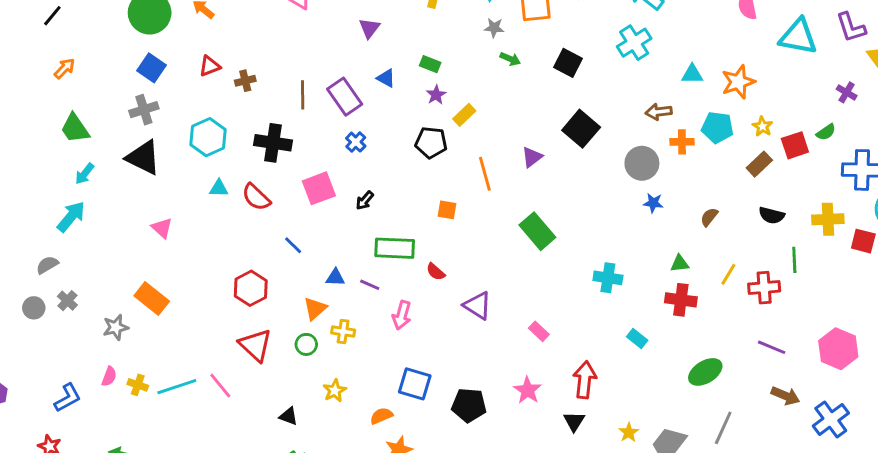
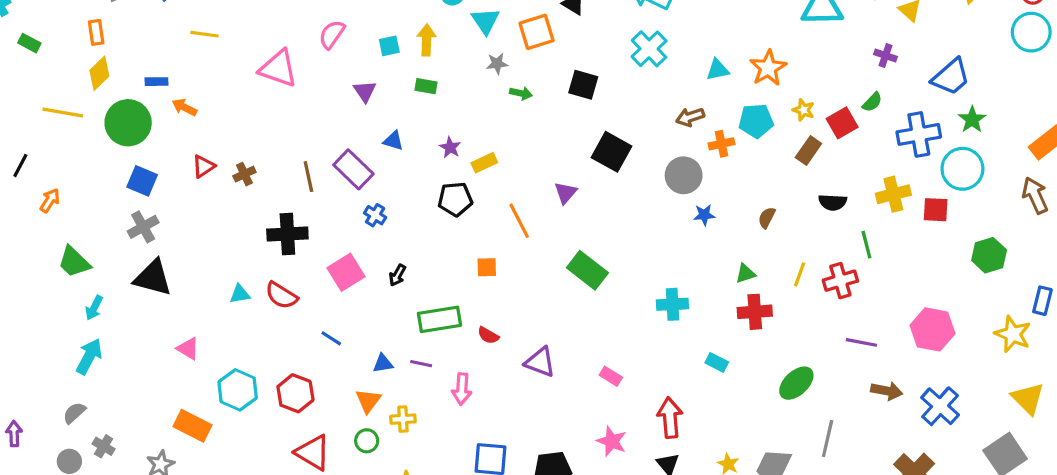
black line: (52, 16) -> (20, 165), moved
green rectangle: (430, 64) -> (426, 86), moved
yellow rectangle: (464, 115) -> (484, 163), turned 30
cyan hexagon: (208, 137) -> (238, 390), moved

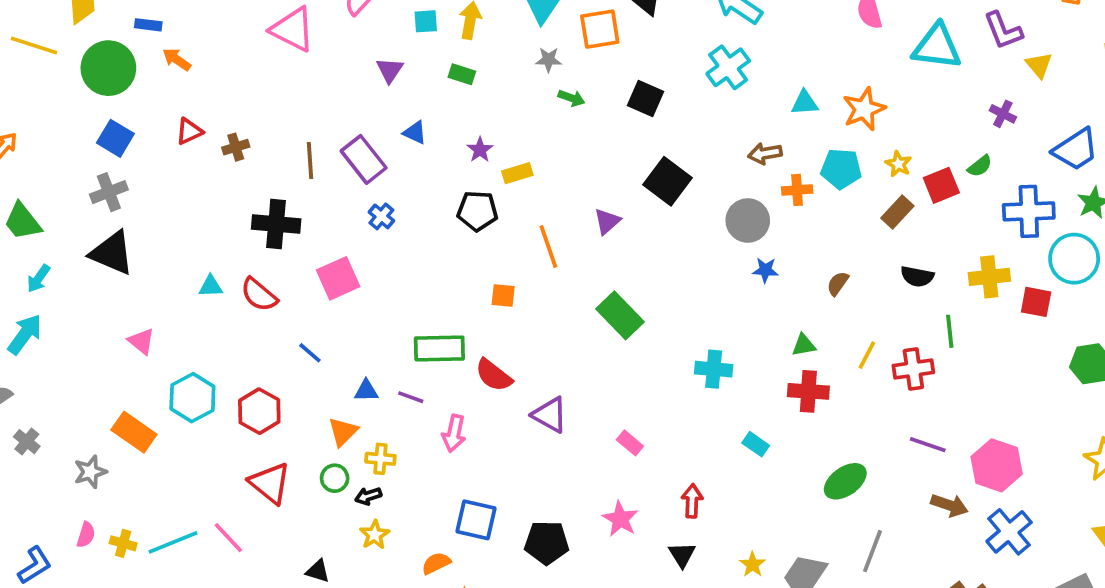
black arrow: (397, 275) -> (368, 496), moved, turned 35
pink hexagon: (933, 329) -> (997, 465), moved
red semicircle: (488, 335) -> (494, 375), size x1.5
red arrow: (670, 418) -> (692, 501), size x0.7

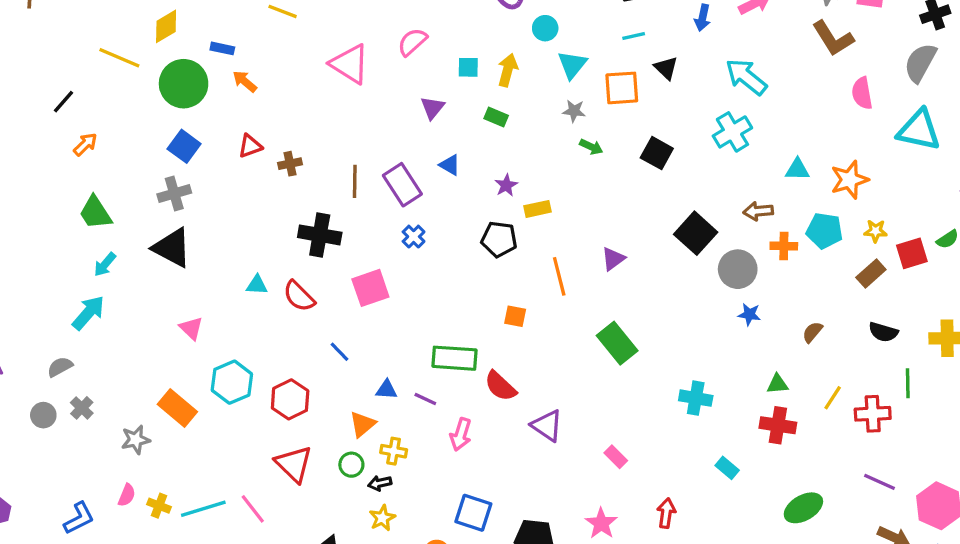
yellow star: (898, 164) -> (876, 231), turned -30
black square: (667, 181) -> (696, 233), moved

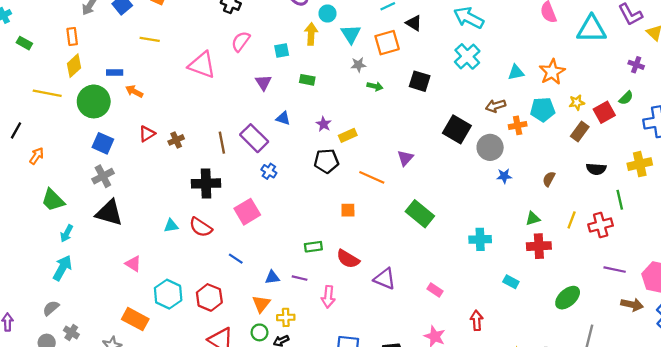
yellow arrow: (508, 70) -> (311, 34), moved
orange line: (559, 276) -> (372, 177), turned -40
green rectangle: (455, 358) -> (313, 247), size x0.6

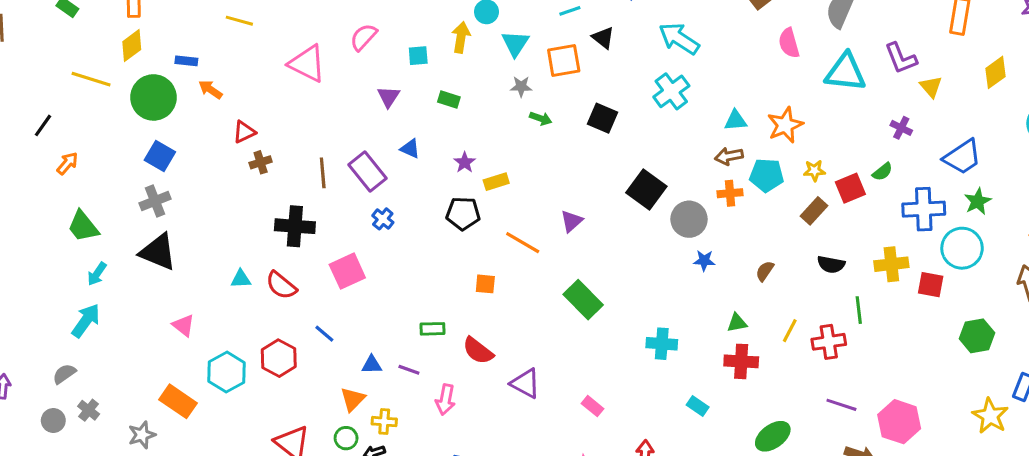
brown arrow: (496, 106) -> (729, 156), moved
red triangle: (147, 134) -> (244, 132), moved
red hexagon: (209, 297) -> (279, 358), moved

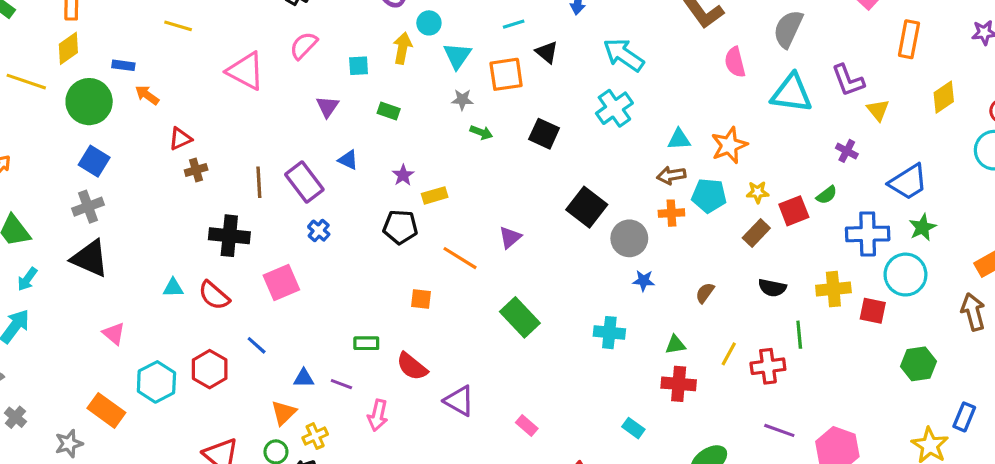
cyan cross: (662, 344) -> (609, 333), moved
yellow cross: (384, 422) -> (315, 436), turned -30

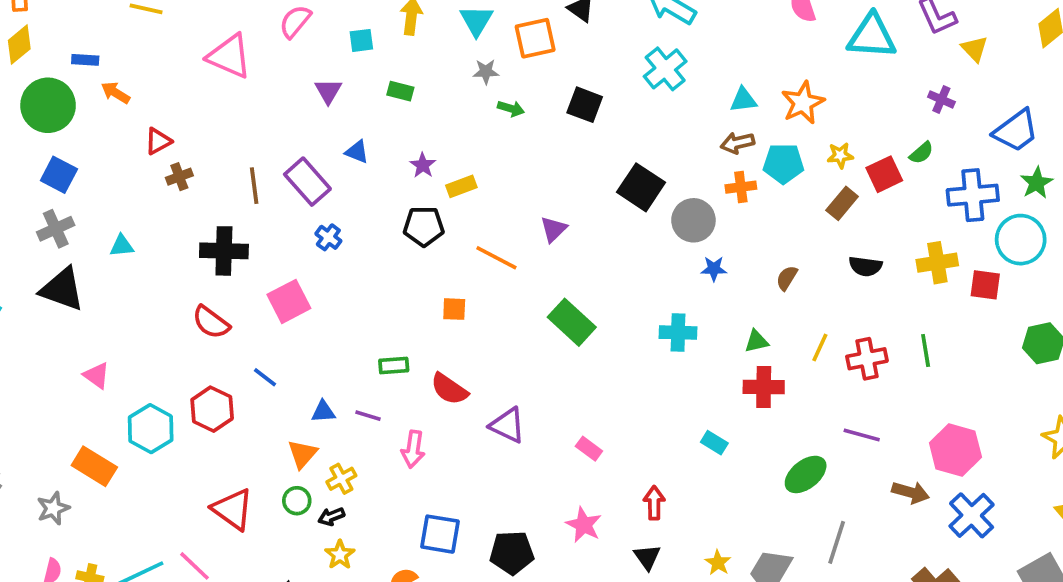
cyan triangle: (173, 288) -> (122, 246), moved
green line: (799, 335) -> (926, 351), moved
purple line: (779, 430) -> (862, 435), moved

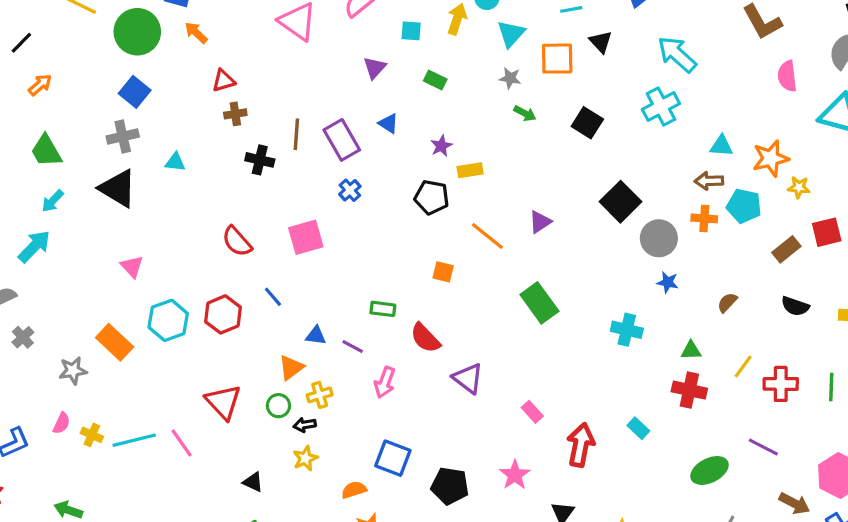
yellow star: (840, 155) -> (799, 187), moved
black cross: (224, 251) -> (260, 160), moved, size x0.7
red arrow: (654, 503) -> (581, 445), moved, size x1.5

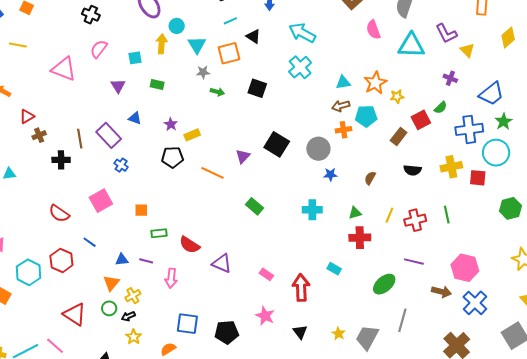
black square: (620, 202) -> (277, 144), moved
orange square: (443, 272) -> (141, 210), moved
green rectangle: (539, 303) -> (255, 206), size x0.7

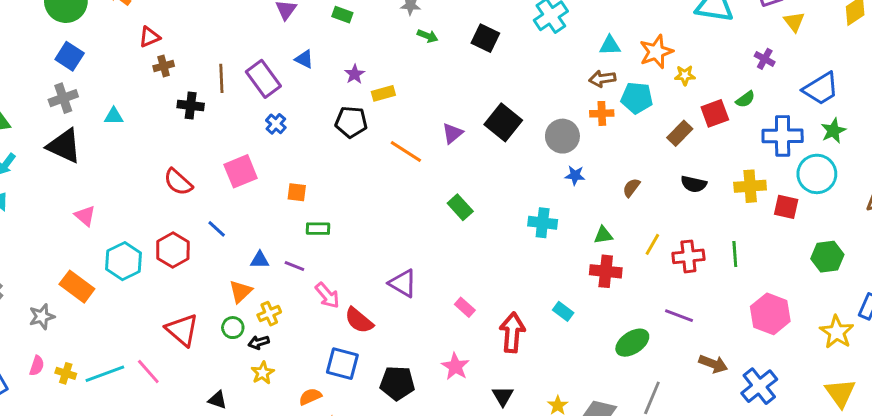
red semicircle: (190, 245) -> (359, 320), moved
pink hexagon: (465, 268) -> (770, 314), moved
pink arrow: (171, 278) -> (327, 295), turned -54

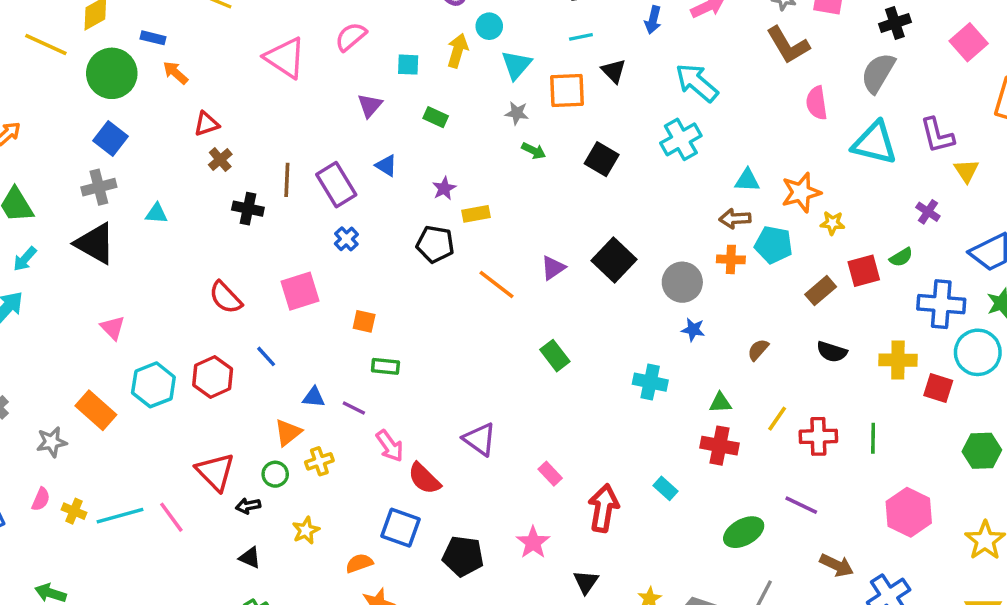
brown cross: (164, 66) -> (220, 160), turned -30
black arrow: (259, 342) -> (248, 506), moved

